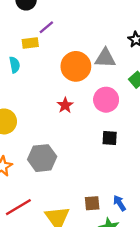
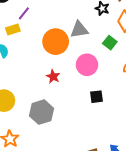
gray hexagon: (42, 158) -> (42, 112), moved

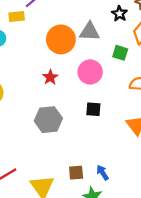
green square: (110, 43) -> (120, 53), turned -32
gray hexagon: (42, 112) -> (48, 120), moved

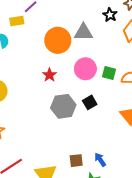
green square: (120, 53) -> (109, 73), moved
black square: (93, 109) -> (90, 102), turned -32
gray hexagon: (48, 120) -> (63, 106), moved

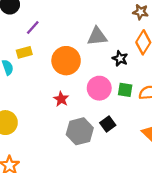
black star: (110, 15) -> (120, 58), moved
yellow rectangle: (17, 21) -> (24, 52), moved
gray triangle: (83, 32) -> (97, 36), moved

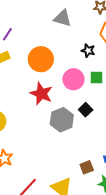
gray triangle: (97, 36) -> (63, 18), moved, turned 30
red star: (61, 99) -> (41, 94), size x1.6

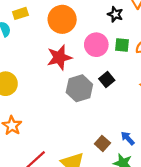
red star: (41, 94) -> (59, 57), turned 30
brown square: (87, 167) -> (102, 143), turned -32

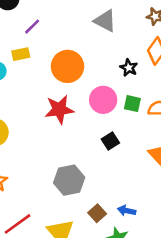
gray hexagon: (79, 88) -> (69, 180), moved
blue arrow: (128, 138) -> (127, 211), turned -40

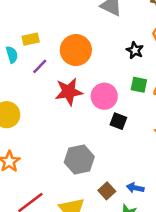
purple line: (32, 27) -> (40, 66), moved
pink circle: (103, 100) -> (104, 96), moved
black square: (110, 141) -> (118, 121), turned -35

